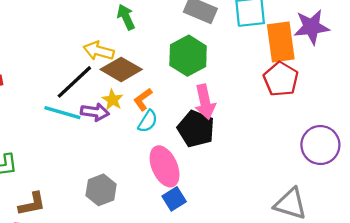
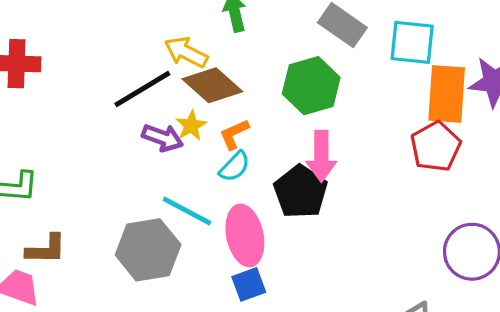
cyan line: (62, 113) -> (187, 211), moved
gray hexagon: (101, 190) -> (148, 250), size x1.4

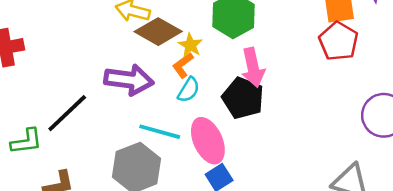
black line: (142, 89) -> (67, 113), moved
yellow star: (191, 126) -> (190, 45), moved
purple arrow: (163, 138) -> (129, 80), size x1.5

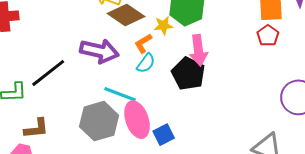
red pentagon: (338, 41) -> (268, 36), size x0.7
yellow star: (190, 45) -> (163, 26), moved, turned 30
pink ellipse: (208, 141) -> (137, 120), moved

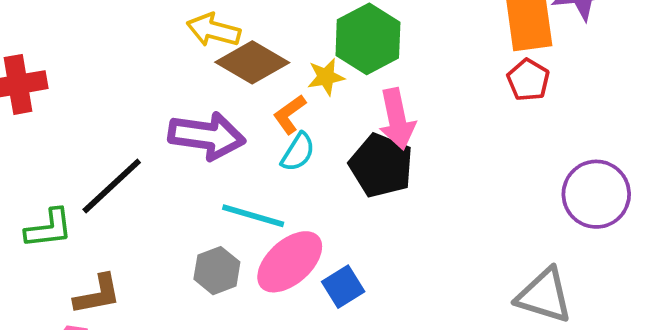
pink ellipse: (137, 120) -> (290, 262), turned 72
gray hexagon: (99, 121) -> (217, 271), size x0.6

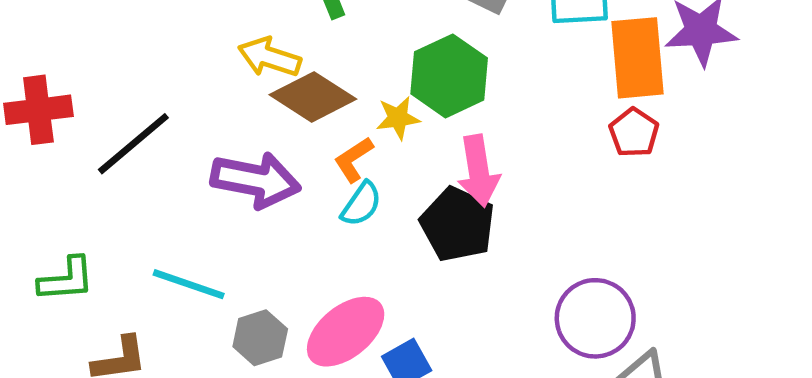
black line: (112, 186) -> (133, 144), moved
purple circle: (596, 194) -> (595, 318), moved
cyan line: (253, 216) -> (189, 284), moved

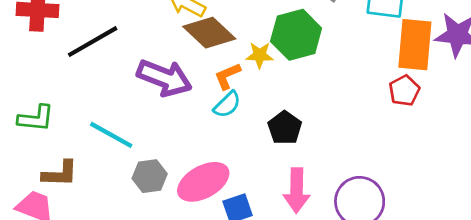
pink arrow: (479, 171) -> (297, 190), moved
black pentagon: (458, 224) -> (285, 128), size x0.7

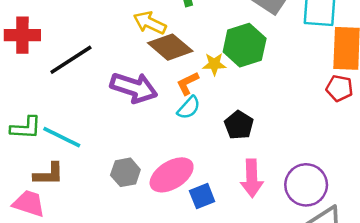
red pentagon: (404, 91) -> (340, 88), turned -30
cyan line: (111, 135) -> (62, 137), moved

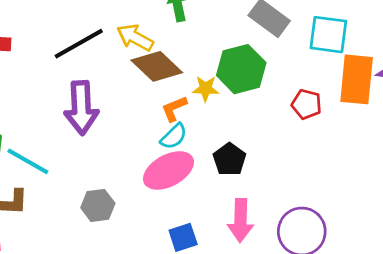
black line: (71, 60) -> (79, 44), moved
purple arrow: (134, 88) -> (81, 108), moved, turned 66
red pentagon: (340, 88) -> (307, 104), moved
pink ellipse: (172, 175) -> (168, 170), moved

